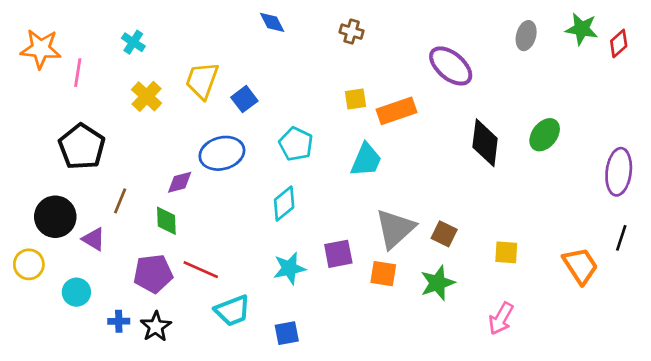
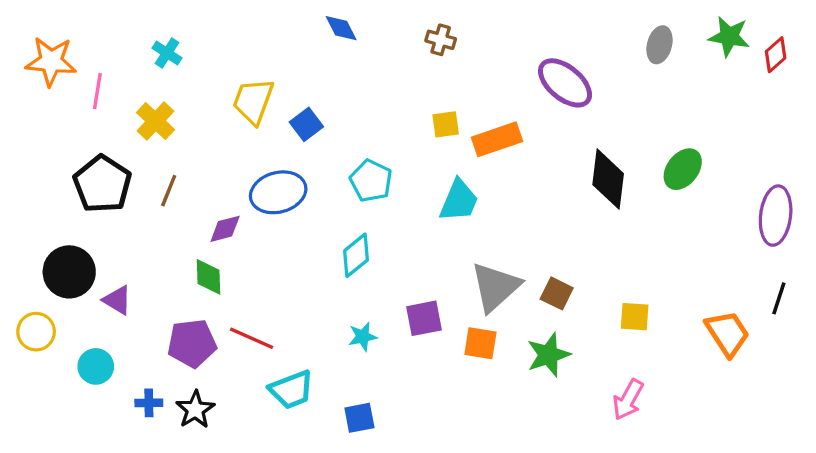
yellow cross: (147, 96) -> (155, 121), moved
brown line: (120, 201) -> (169, 191), moved
cyan star: (289, 268) -> (363, 337), size x0.7

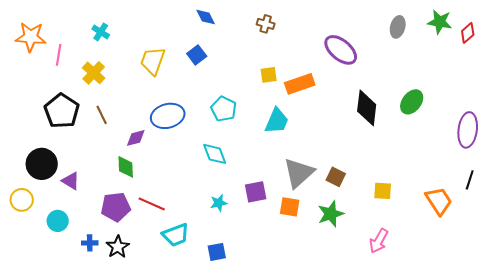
blue square: (306, 124) -> (197, 55), moved
brown line: (169, 191) -> (102, 115), turned -48
cyan diamond: (356, 255) -> (215, 154), turned -72

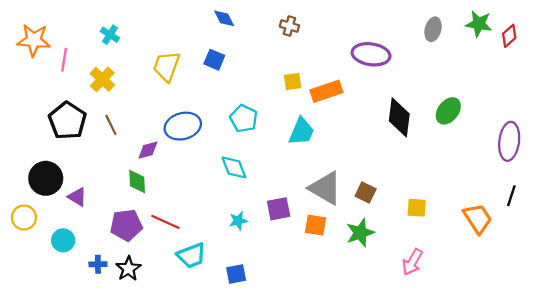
purple ellipse: (341, 50) -> (371, 54), turned -32
blue square: (197, 55) -> (214, 60), turned -30
gray triangle: (299, 173) -> (325, 188), turned -48

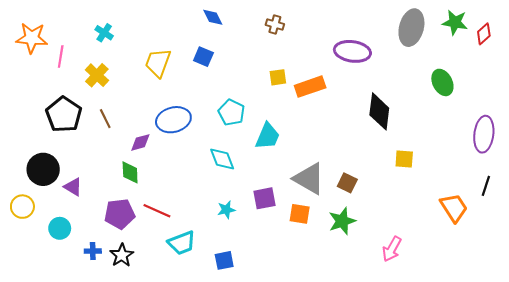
gray ellipse: (433, 29) -> (411, 28), size x1.6
green ellipse: (448, 111) -> (442, 82), moved, turned -65
cyan trapezoid: (301, 132) -> (268, 136), moved
yellow square: (417, 208) -> (404, 159), moved

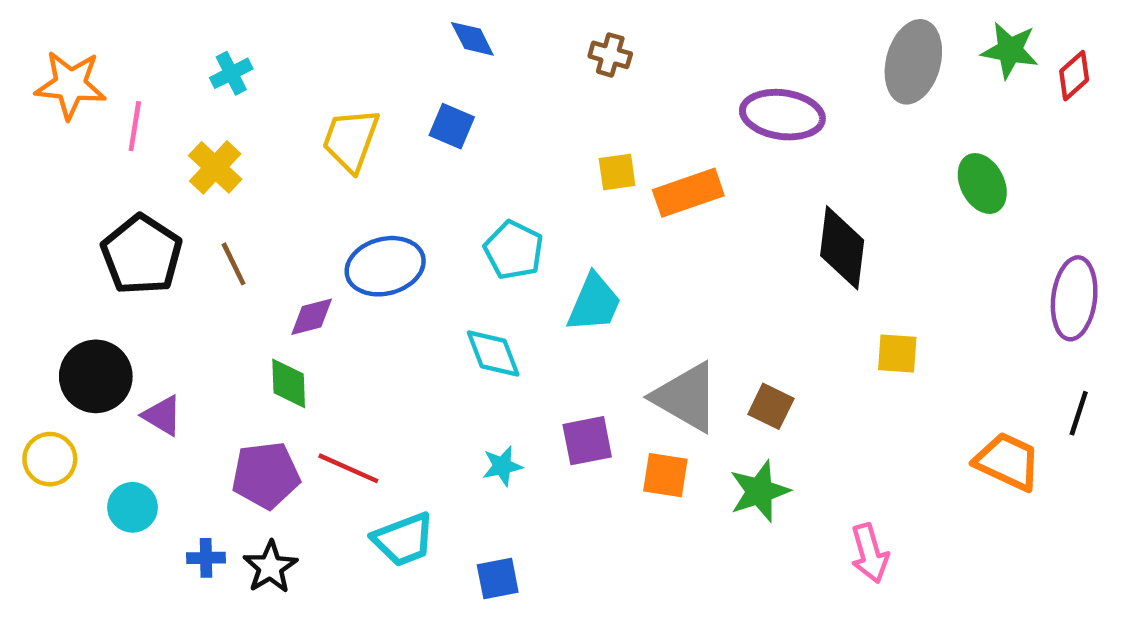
cyan cross: (104, 33) -> (231, 73), turned 30
orange trapezoid: (454, 208) -> (1008, 461), turned -32
pink arrow: (392, 249) -> (870, 553), turned -45

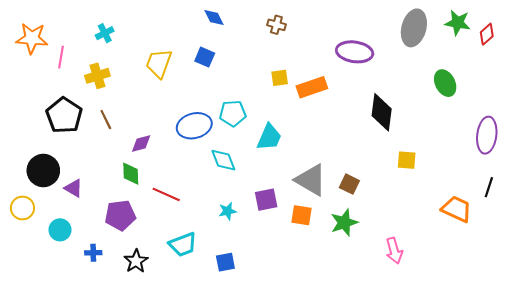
yellow cross: (215, 167) -> (97, 76), turned 30
cyan pentagon: (514, 250) -> (233, 113), turned -30
blue ellipse: (385, 266) -> (194, 126), moved
red line: (348, 468) -> (166, 194), moved
black star: (270, 567) -> (136, 261), moved

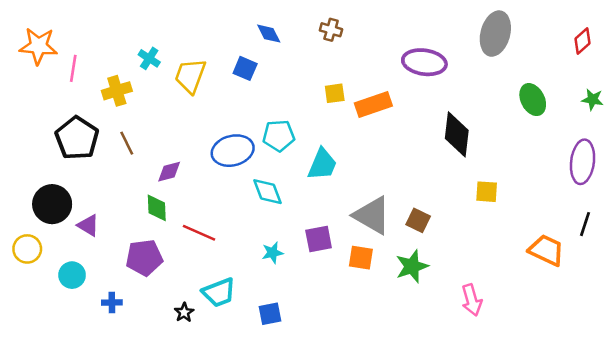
blue diamond: (214, 17) -> (269, 34), moved
green star: (458, 23) -> (592, 100), moved, size x0.7
cyan cross: (105, 33) -> (149, 58), moved, turned -30
black star: (136, 261) -> (184, 312), moved, size x0.7

